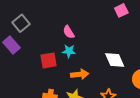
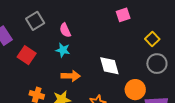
gray square: (21, 23) -> (35, 21), moved
red square: (49, 60) -> (27, 55), moved, turned 36

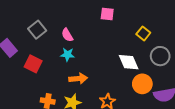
pink square: (123, 15) -> (107, 14), moved, turned 32
yellow square: (152, 39) -> (143, 33), moved
white diamond: (109, 66) -> (129, 62), moved

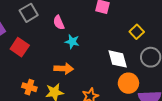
cyan star: (67, 55) -> (72, 42), moved

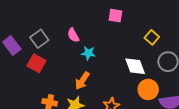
gray square: (29, 13) -> (39, 39), moved
orange arrow: (64, 69) -> (82, 81), turned 126

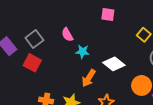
white diamond: (135, 66) -> (114, 64), moved, turned -30
orange arrow: (82, 81) -> (89, 78), moved

